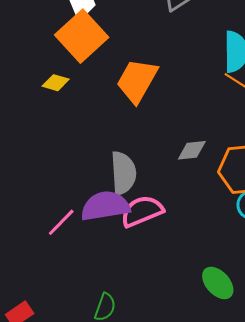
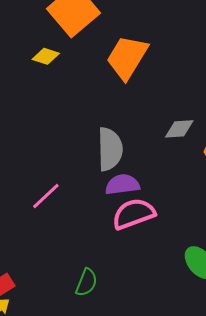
purple semicircle: (105, 206) -> (122, 185), moved, size x0.7
pink semicircle: (142, 211) -> (134, 214), moved

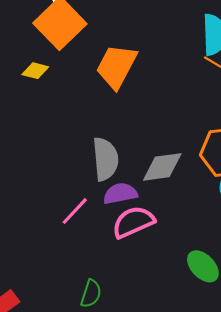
gray diamond: (179, 129) -> (162, 167), moved, size x1.4
pink line: (46, 196) -> (75, 211), moved

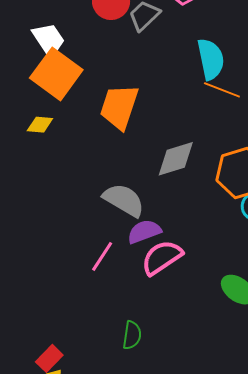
gray semicircle: (105, 159) -> (124, 200), turned -45
gray diamond: (162, 167) -> (176, 159), moved

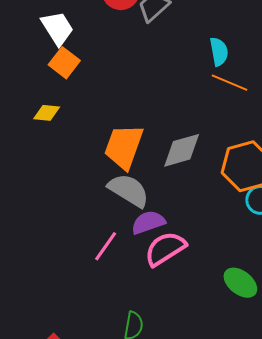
cyan semicircle: (211, 59) -> (219, 52), size x0.7
orange square: (56, 74) -> (64, 63), size x0.6
orange trapezoid: (119, 107) -> (124, 147), moved

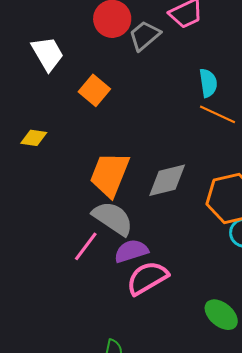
orange square: (64, 63) -> (94, 90), moved
pink line: (106, 246) -> (86, 246), moved

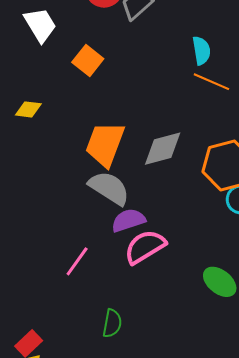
pink line: (86, 246) -> (77, 261), moved

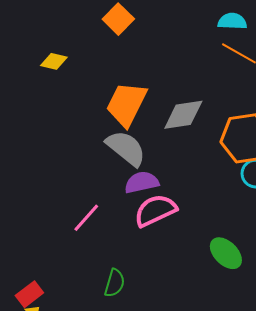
cyan semicircle: (201, 51) -> (232, 21), turned -84

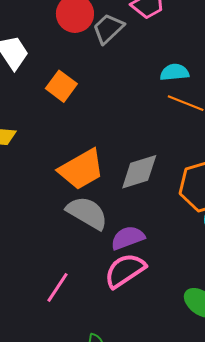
orange trapezoid: (126, 104) -> (81, 169), turned -138
purple semicircle: (142, 182) -> (128, 238), moved

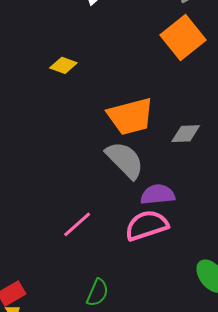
orange square: (61, 86) -> (183, 37), moved, size x1.4
gray diamond: (139, 172) -> (186, 134), size x0.7

